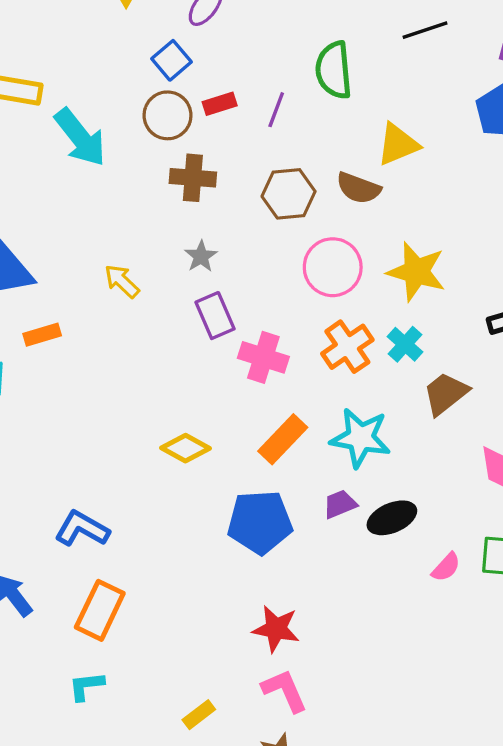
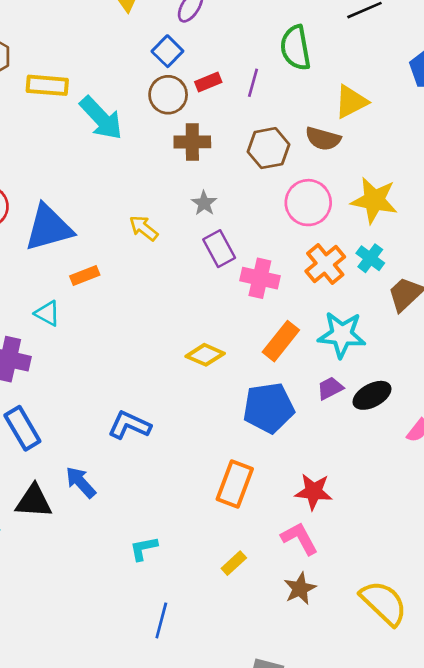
orange rectangle: (100, 610) -> (235, 484), moved
red star: (276, 629) -> (314, 492), moved

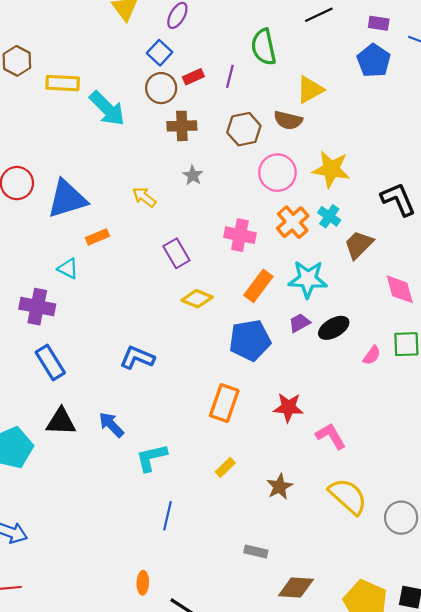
purple rectangle: (219, 249) -> (176, 253), moved
blue arrow: (81, 482) -> (111, 425), moved
pink L-shape: (300, 538) -> (331, 436), moved
cyan L-shape: (144, 548) -> (151, 458), size x1.4

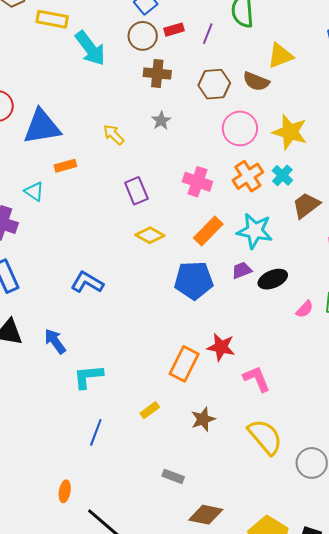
orange rectangle: (224, 403) -> (184, 364), moved
yellow rectangle: (225, 467) -> (150, 410), moved

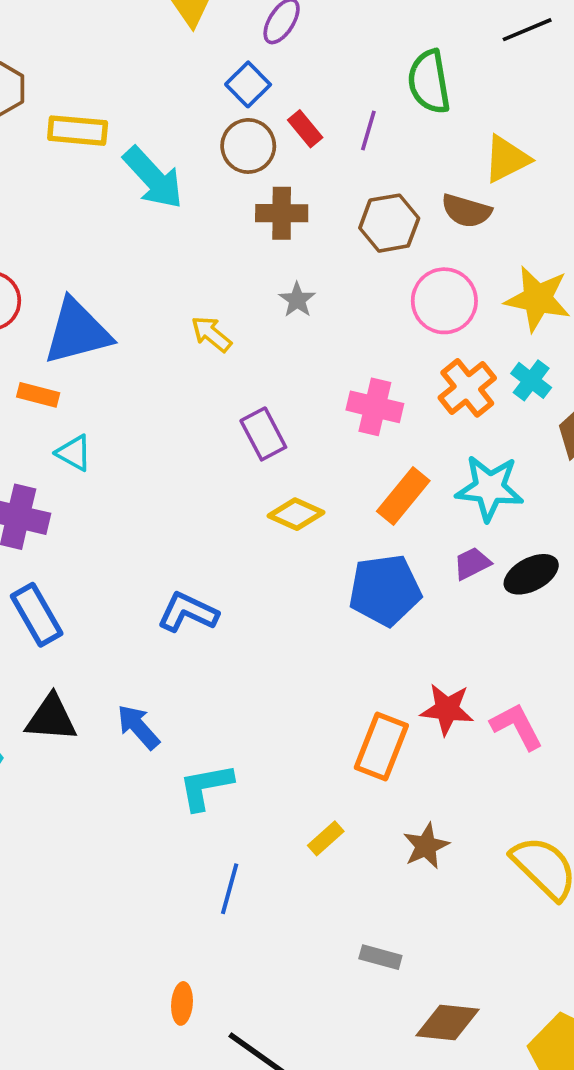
red rectangle: (174, 30) -> (305, 129), turned 72
orange rectangle: (65, 166) -> (38, 395), moved, turned 35
pink L-shape: (257, 379) -> (517, 726), moved

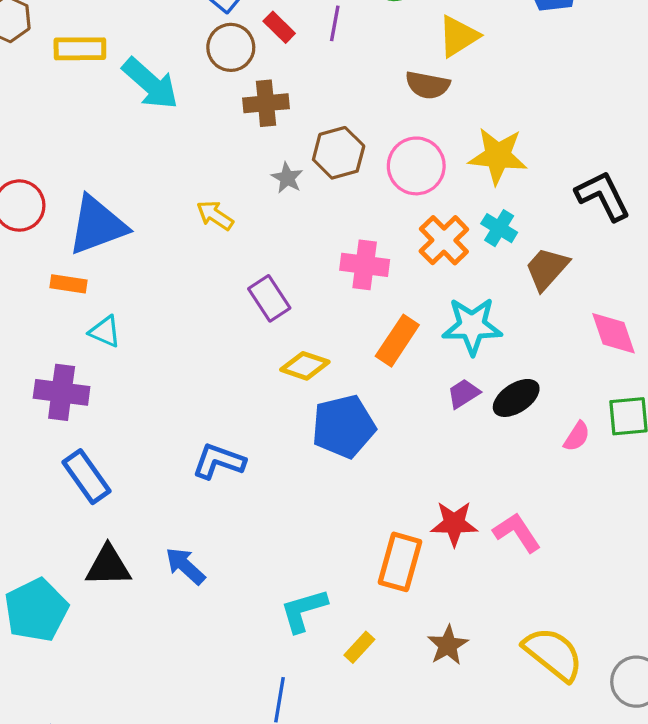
brown hexagon: (389, 223) -> (339, 153), moved
blue pentagon: (385, 590) -> (343, 427), moved
cyan L-shape: (206, 787) -> (304, 610), moved

